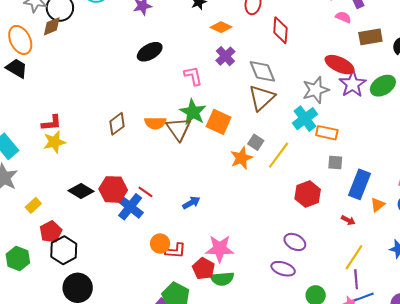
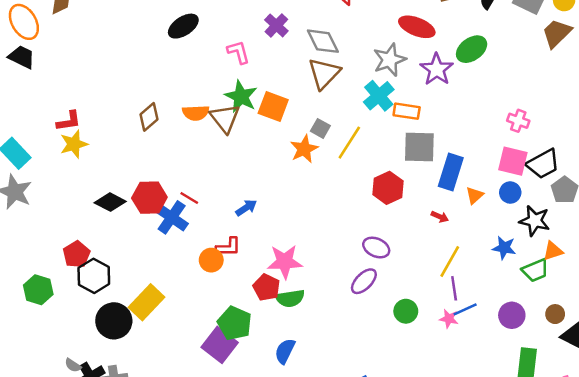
purple star: (353, 84) -> (437, 69), moved
gray square: (335, 162) -> (419, 147), size x1.8
yellow rectangle: (33, 205) -> (146, 302), moved, size x1.8
red L-shape: (176, 251) -> (228, 247), moved
purple ellipse: (283, 269) -> (364, 281), turned -60

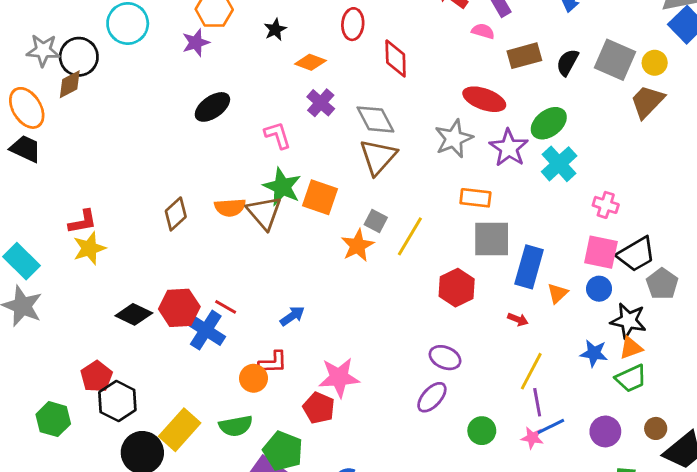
cyan cross: (379, 96) -> (559, 164), moved
orange triangle: (553, 251) -> (631, 348), moved
green semicircle: (290, 298) -> (236, 426), moved

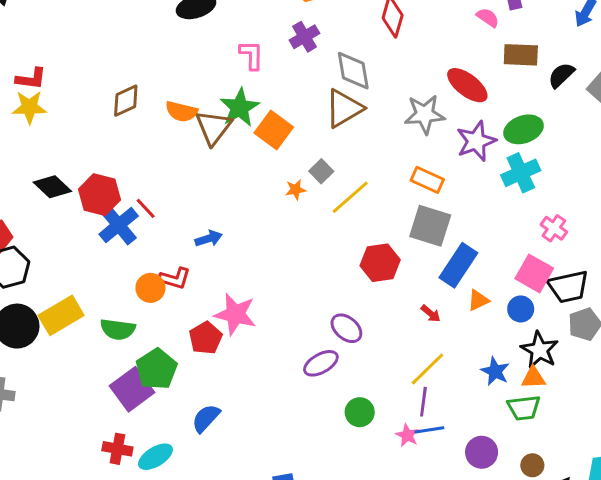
orange star: (358, 245) -> (296, 190), size x0.6

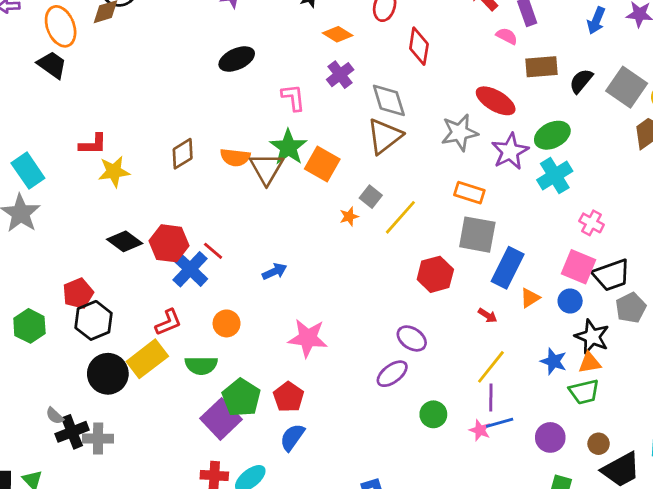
yellow star: (29, 107) -> (114, 172), moved
red L-shape: (175, 278) -> (168, 322), moved, turned -32
red pentagon: (206, 338) -> (289, 397), moved

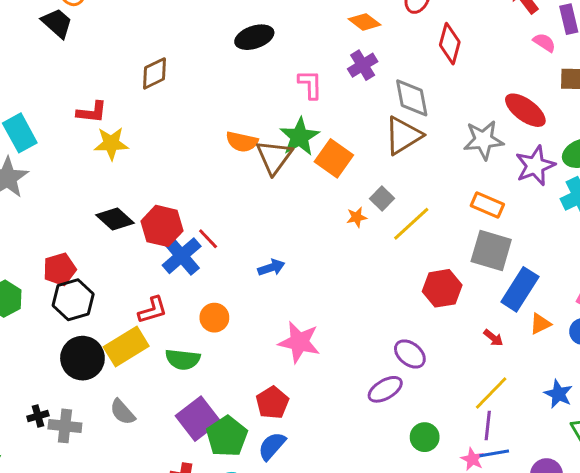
brown diamond: (183, 154) -> (155, 73), moved
green pentagon: (241, 398) -> (227, 436), moved
gray semicircle: (55, 416) -> (123, 412), moved, size x1.4
black cross: (72, 432) -> (38, 416), size x0.6

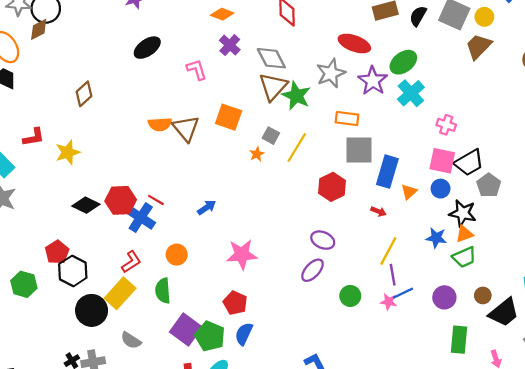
red L-shape: (92, 112) -> (34, 137), moved
green star: (300, 137) -> (296, 96), moved
green semicircle: (183, 359) -> (163, 291), turned 95

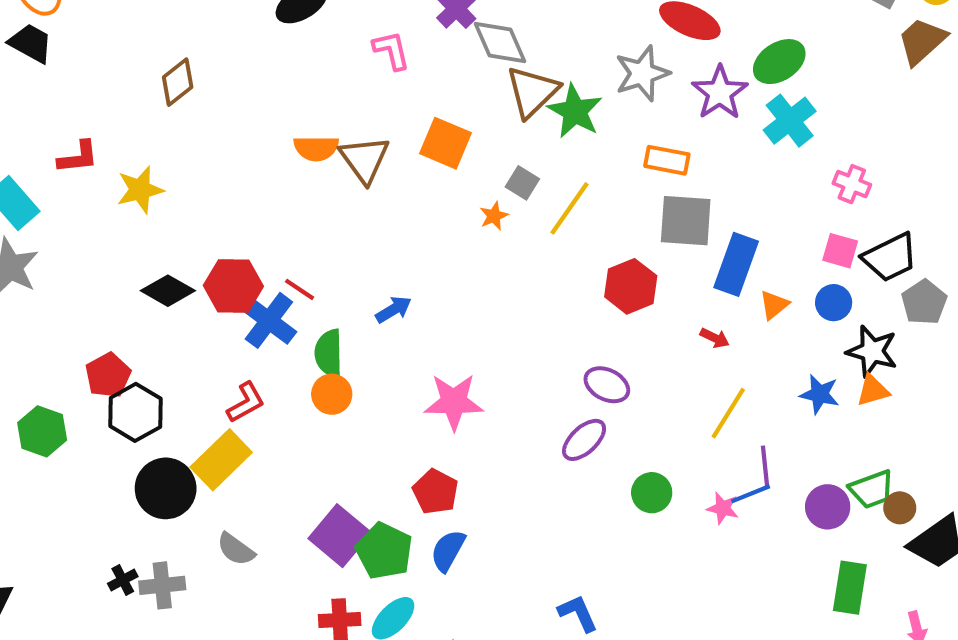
gray diamond: (271, 58) -> (500, 42), moved
pink square: (442, 161) -> (840, 251), size x0.7
green trapezoid: (464, 257) -> (872, 489), moved
purple line: (393, 275) -> (765, 466), moved
green semicircle: (163, 291) -> (329, 353), moved

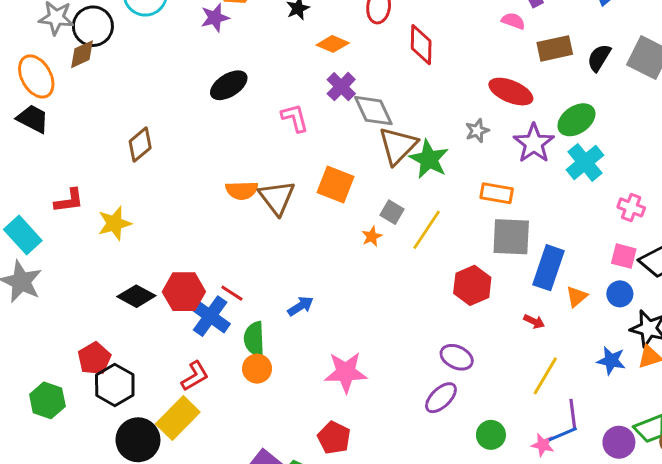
gray star: (642, 73) -> (477, 131), size x0.6

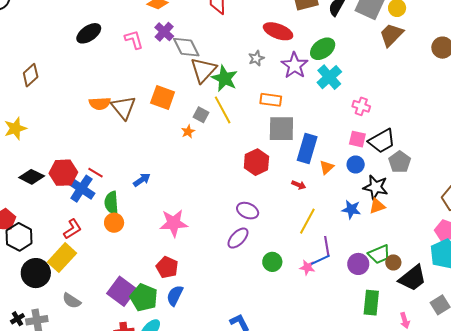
pink L-shape: (295, 118) -> (134, 40), moved
yellow line: (427, 230) -> (223, 110), moved, turned -60

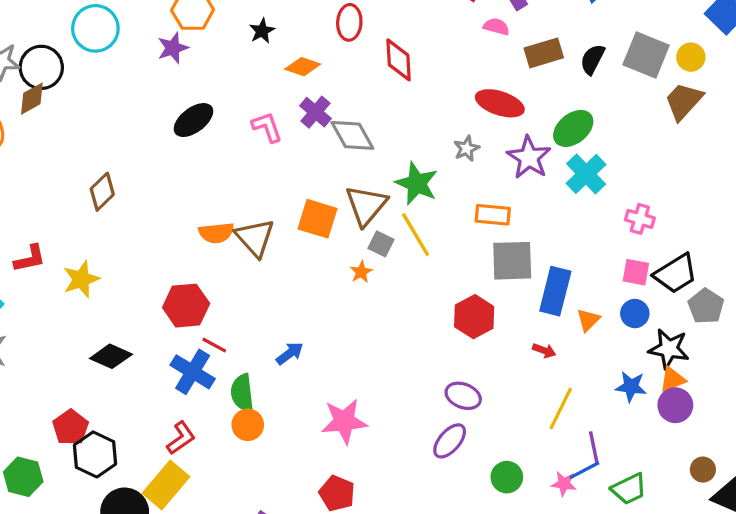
brown triangle: (203, 70) -> (366, 205), moved
red hexagon: (63, 173) -> (186, 306), moved
green trapezoid: (379, 254) -> (629, 489), moved
purple circle: (358, 264) -> (675, 405), moved

